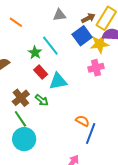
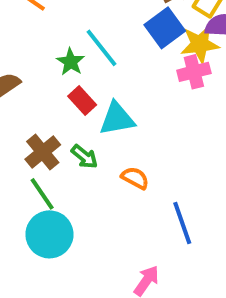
pink cross: (96, 68) -> (194, 72), moved
orange semicircle: (82, 121) -> (135, 178), moved
blue line: (91, 133) -> (182, 223), turned -40

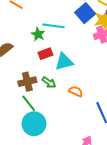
cyan line: (102, 48) -> (53, 26), turned -40
red rectangle: (82, 101) -> (45, 54), turned -64
brown cross: (43, 152) -> (27, 82), turned 30

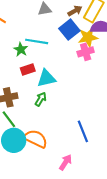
green arrow: (49, 82) -> (41, 99), moved, turned -96
orange semicircle: (76, 91) -> (36, 139), moved, size x1.6

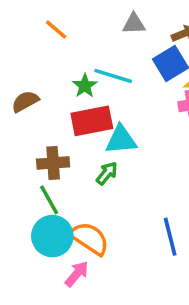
red rectangle: (28, 69) -> (92, 121), size x1.6
pink arrow: (66, 162) -> (77, 274), moved

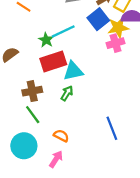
cyan line: (113, 76) -> (63, 31), turned -35
cyan circle: (52, 236) -> (24, 146), moved
orange semicircle: (89, 238) -> (61, 136), size x0.6

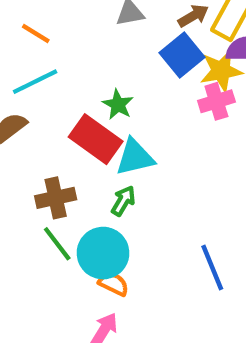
cyan line: (63, 31) -> (35, 82), moved
green star: (46, 40) -> (118, 105), moved
red rectangle: (53, 61) -> (96, 139), turned 55
cyan circle: (24, 146) -> (103, 253), moved

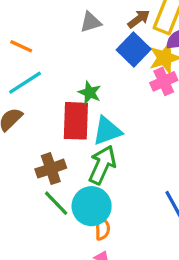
red rectangle: (96, 139) -> (76, 121), turned 63
green arrow: (123, 201) -> (102, 165), size x1.6
orange semicircle: (114, 284) -> (102, 228), turned 70

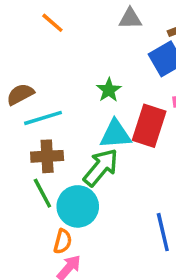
cyan line: (25, 83) -> (43, 118), moved
red rectangle: (76, 121) -> (149, 126), moved
orange semicircle: (102, 228) -> (63, 241), moved

